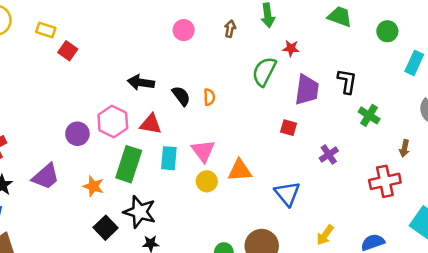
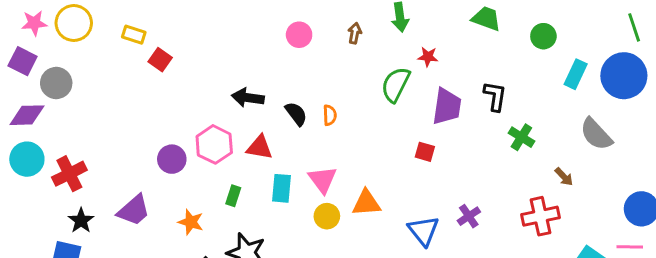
brown arrow: (404, 148) -> (564, 177), turned -56
purple cross: (329, 154) -> (469, 216), moved
green rectangle: (129, 164) -> (233, 196), size x0.5

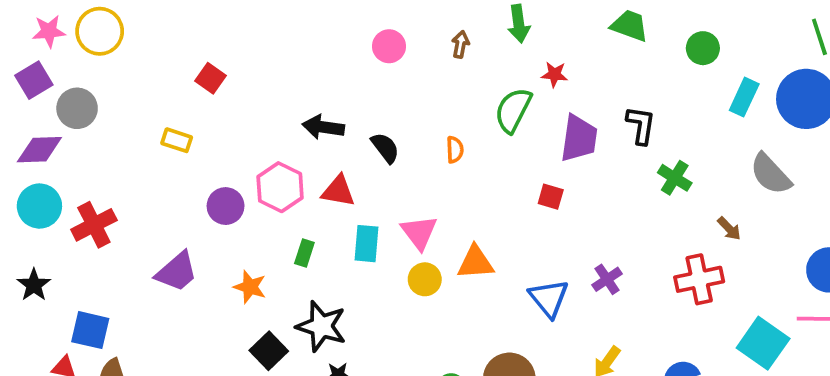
yellow rectangle: (134, 35) -> (177, 140), moved
purple square: (23, 61) -> (34, 80), turned 32
orange semicircle: (330, 115) -> (455, 150), moved
black star: (81, 221) -> (34, 285), moved

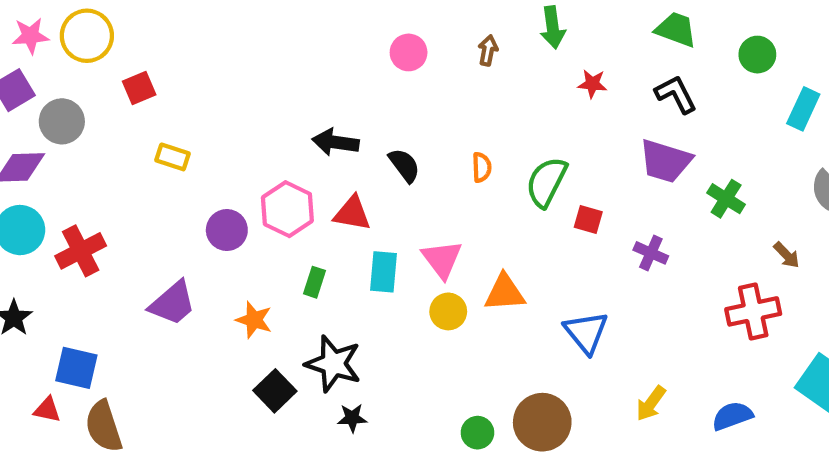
red square: (210, 78) -> (139, 88), moved, turned 32
green semicircle: (513, 110) -> (546, 182), moved
black L-shape: (641, 125) -> (676, 94), moved, turned -36
purple trapezoid: (579, 138) -> (665, 161), moved, turned 99
purple cross: (607, 279) -> (651, 253), moved, turned -32

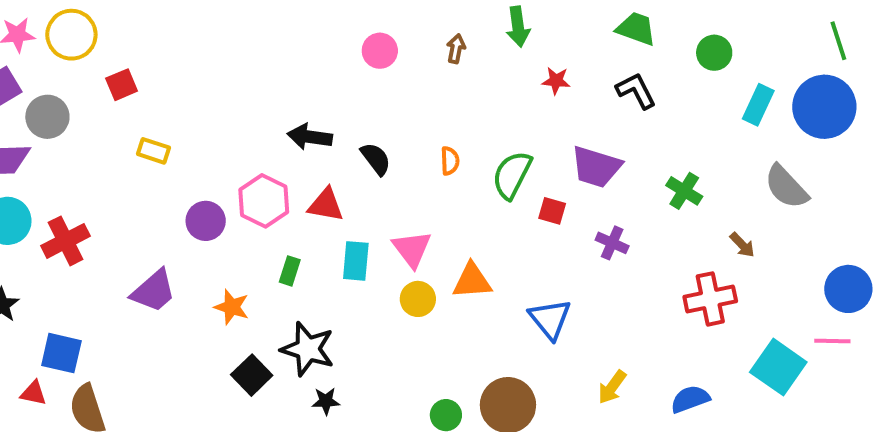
purple trapezoid: (665, 161) -> (596, 167), moved

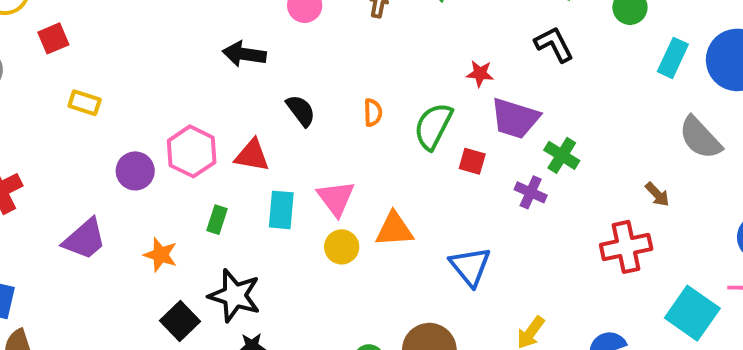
red star: (556, 81) -> (480, 74), moved
black arrow: (310, 137) -> (244, 54), moved
green cross: (684, 191) -> (562, 155), moved

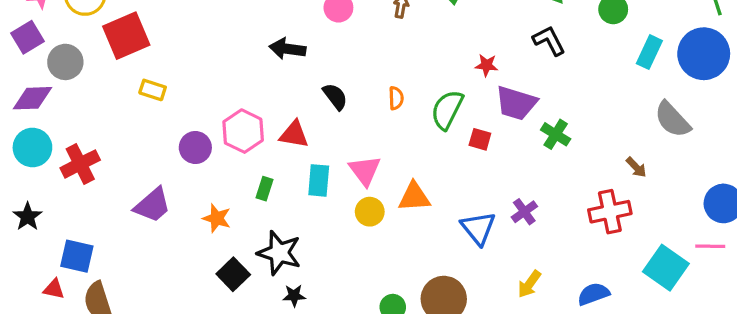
red square: (53, 38) -> (126, 36), size x1.8
purple cross: (531, 192) -> (524, 212), moved, turned 30

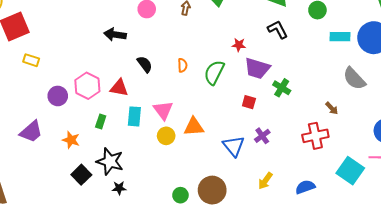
cyan rectangle: (649, 52) -> (340, 37), turned 66
red square: (480, 139) -> (249, 102), moved

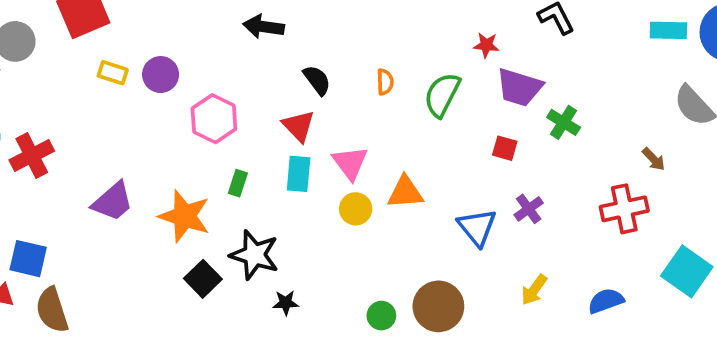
red triangle: (119, 88) -> (299, 126), moved, turned 36
purple circle: (58, 96) -> (161, 75), moved
orange star: (71, 140) -> (184, 216), size x1.6
black star: (119, 188) -> (286, 303), moved

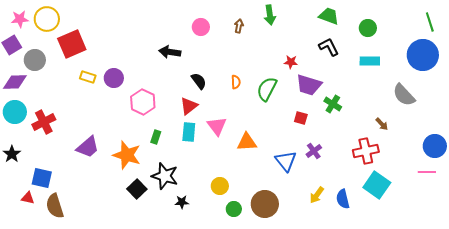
cyan rectangle: (668, 30) -> (370, 61), moved
red triangle: (299, 126) -> (189, 106), turned 36
yellow circle: (356, 209) -> (220, 186), moved
cyan square: (687, 271) -> (377, 185), moved
blue semicircle: (606, 301) -> (343, 199), moved, turned -84

